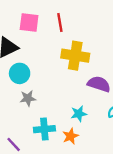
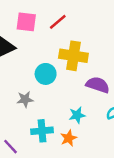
red line: (60, 22) -> (58, 22), turned 60
cyan circle: (20, 73) -> (46, 74), moved

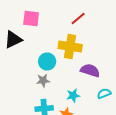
red line: (58, 22) -> (78, 18), moved
gray star: (25, 99) -> (43, 80), moved

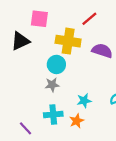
yellow cross: (70, 46) -> (68, 41), moved
purple semicircle: (90, 70) -> (102, 51), moved

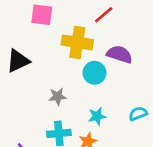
black triangle: (20, 41) -> (18, 61), moved
cyan circle: (56, 64) -> (94, 73), moved

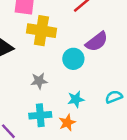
yellow cross: (77, 42) -> (41, 31), moved
purple semicircle: (120, 54) -> (97, 42), turned 125

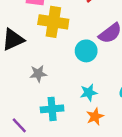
gray star: (39, 81) -> (38, 74), moved
orange star: (67, 123) -> (95, 117), moved

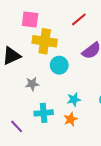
cyan circle: (86, 51) -> (59, 65), moved
orange star: (95, 117) -> (71, 119), moved

